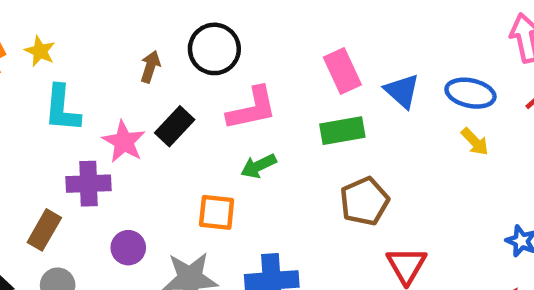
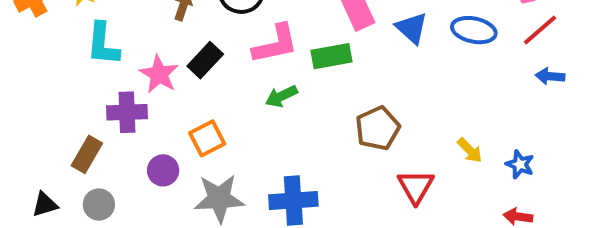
green rectangle: (342, 131) -> (331, 56), moved
yellow arrow: (475, 142) -> (470, 150), moved
orange square: (217, 212) -> (207, 138), moved, turned -33

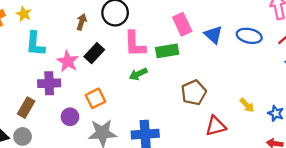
pink L-shape: (275, 44) -> (135, 44), turned 100
red triangle: (416, 186) -> (216, 126), turned 45
gray circle: (99, 205) -> (23, 136), moved

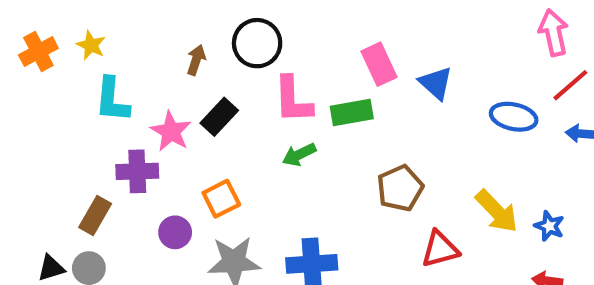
blue ellipse: (249, 36) -> (514, 117), moved
yellow arrow: (247, 105) -> (497, 211), size x1.6

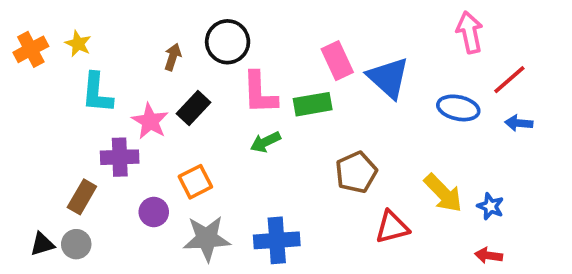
pink arrow: (554, 33) -> (470, 32), moved
blue triangle: (436, 83) -> (388, 78), size x1.4

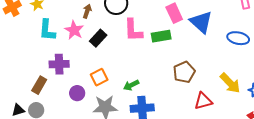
pink star: (150, 121) -> (74, 30), moved
green arrow: (265, 142) -> (131, 85), moved

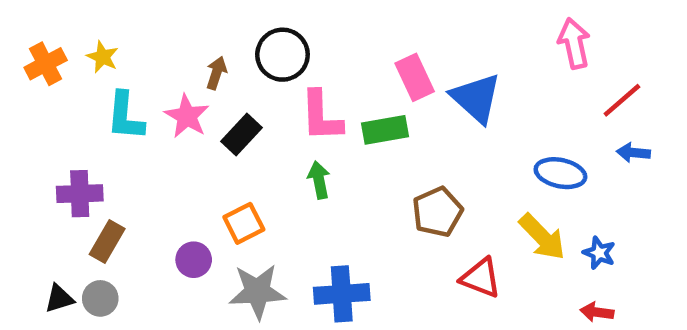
blue ellipse: (238, 38) -> (560, 173), moved
purple cross: (59, 64) -> (80, 194), moved
green arrow: (131, 85) -> (319, 180), moved, turned 105
red triangle: (203, 101) -> (481, 278), turned 36

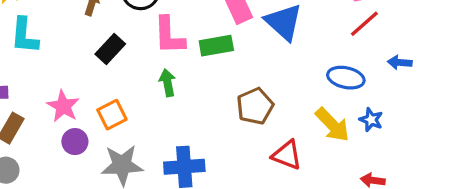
red line: (622, 100) -> (364, 24), moved
pink star: (187, 116) -> (63, 106), moved
blue star: (599, 253) -> (371, 120), moved

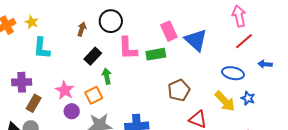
green arrow: (167, 83) -> (107, 76), moved

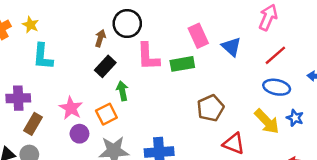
pink arrow: (239, 16) -> (268, 17), moved, turned 35
brown arrow: (82, 29) -> (100, 38), moved
blue triangle: (196, 40) -> (231, 47), size x0.7
red line: (244, 41) -> (275, 55), moved

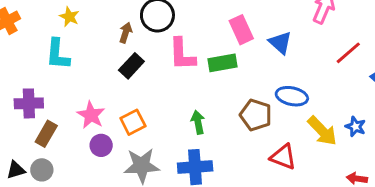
yellow star: (31, 25) -> (69, 17), moved
red line: (275, 55) -> (348, 53), moved
blue ellipse: (277, 87) -> (292, 96), moved
green arrow: (122, 91) -> (198, 122), moved
brown pentagon: (211, 108) -> (256, 115), turned -30

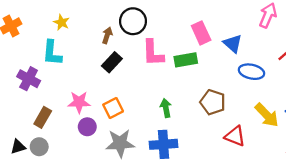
blue ellipse: (292, 96) -> (251, 72), moved
purple cross: (29, 103) -> (29, 79), moved, turned 30
pink star: (91, 115) -> (79, 102), turned -30

